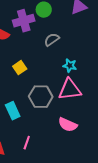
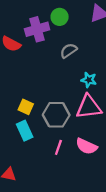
yellow square: (20, 68) -> (26, 107), moved, turned -32
pink line: (27, 143) -> (58, 147), moved

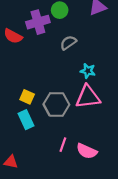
pink semicircle: (87, 146) -> (87, 151), moved
pink line: (58, 147) -> (63, 145), moved

